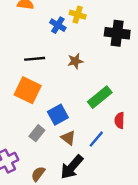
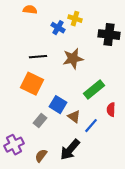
brown star: (75, 61) -> (73, 59), size x1.5
blue square: (58, 115) -> (58, 105), turned -30
brown triangle: (68, 138) -> (74, 117), moved

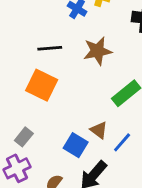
blue square: (58, 105) -> (76, 145), moved
gray rectangle: (40, 121) -> (24, 137), moved

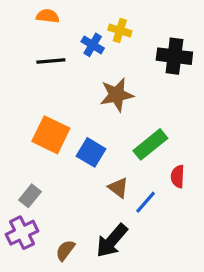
black line: (50, 48) -> (51, 61), moved
blue square: (76, 145) -> (91, 152), moved

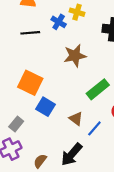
blue square: (91, 152) -> (46, 107), moved

